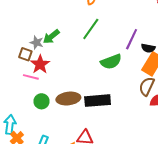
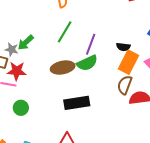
purple line: (132, 39) -> (91, 44), moved
red star: (40, 64) -> (17, 71), turned -30
brown ellipse: (68, 99) -> (63, 68), moved

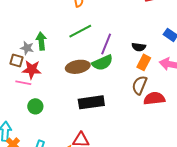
green line: (65, 32) -> (80, 31), turned 30
green arrow: (26, 42) -> (41, 41), turned 126
orange rectangle: (129, 62) -> (144, 62), size x0.7

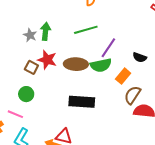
brown square: (16, 60) -> (31, 67), moved
orange rectangle: (144, 62) -> (123, 76), moved
red star: (32, 70) -> (47, 60), moved
pink line: (23, 83) -> (15, 114), moved

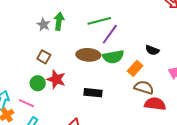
purple line: (108, 48) -> (110, 34), moved
red star: (47, 60) -> (56, 79), moved
brown semicircle: (132, 95) -> (144, 87), turned 72
black rectangle: (82, 102) -> (93, 93), size x0.7

